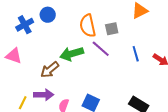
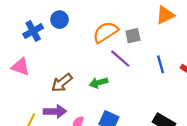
orange semicircle: (88, 26) -> (105, 32), turned 70
green arrow: (72, 54) -> (99, 83), moved, size x0.7

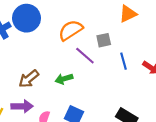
blue circle: (60, 20) -> (27, 18), size x1.6
gray square: (133, 36) -> (104, 40), moved

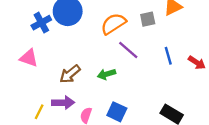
gray square: (104, 40) -> (148, 19), moved

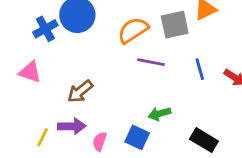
gray square: (148, 19) -> (175, 25), size x1.5
purple line: (128, 50) -> (151, 62), turned -30
green arrow: (107, 74) -> (159, 114), moved

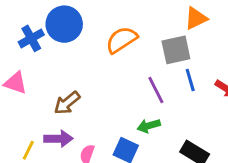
gray square: (175, 25) -> (176, 50), moved
purple line: (151, 62) -> (156, 90), moved, turned 52

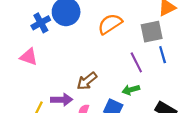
brown arrow: (67, 103) -> (87, 81), moved

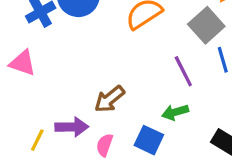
gray square: (152, 32) -> (206, 25), turned -30

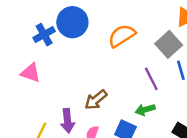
purple arrow: (72, 127) -> (68, 121), turned 85

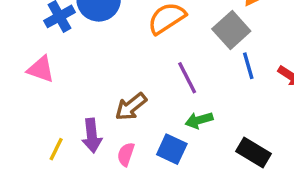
purple line: (151, 79) -> (187, 78), moved

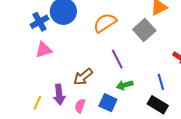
blue line: (248, 66) -> (161, 82), moved
pink triangle: (41, 69) -> (44, 50), moved, turned -36

